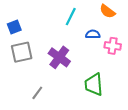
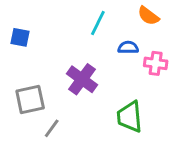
blue square: (14, 27) -> (20, 37), turned 32
gray square: (22, 52) -> (30, 99), moved

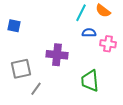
cyan line: (98, 23) -> (81, 13), moved
purple cross: (82, 79) -> (57, 55), turned -30

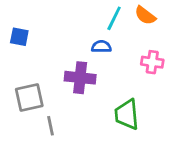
blue semicircle: (89, 33) -> (101, 47), moved
gray line: (36, 89) -> (50, 126), turned -48

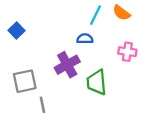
blue square: (19, 37) -> (16, 30), turned 35
purple cross: (80, 78) -> (67, 65), turned -35
green trapezoid: (127, 114) -> (97, 82), moved

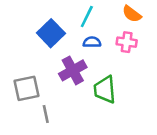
cyan line: (96, 15) -> (87, 17), moved
blue square: (16, 30) -> (51, 33), moved, size x1.5
pink cross: (127, 52) -> (127, 42), moved

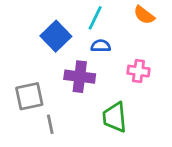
pink cross: (127, 42) -> (138, 71), moved
purple cross: (73, 70) -> (80, 77), turned 36
green trapezoid: (105, 90) -> (115, 117), moved

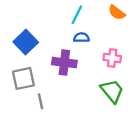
blue square: (56, 36) -> (26, 42), moved
green trapezoid: (115, 117) -> (112, 91), moved, turned 145

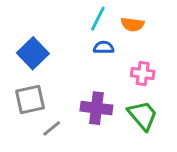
orange semicircle: (117, 13) -> (133, 24), moved, turned -30
purple cross: (64, 63) -> (96, 108), moved
gray line: (40, 101) -> (52, 128), turned 63

